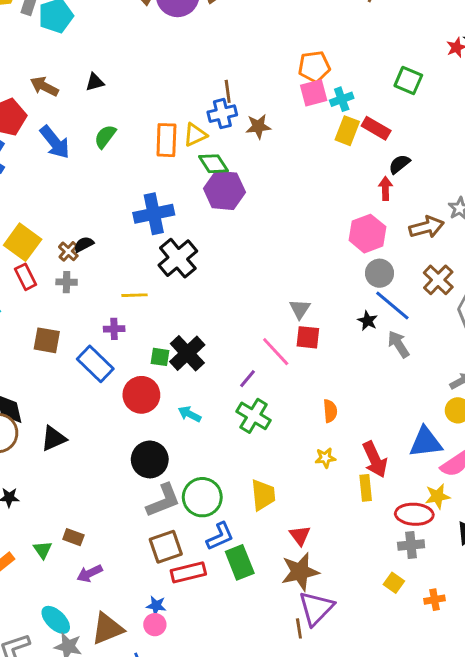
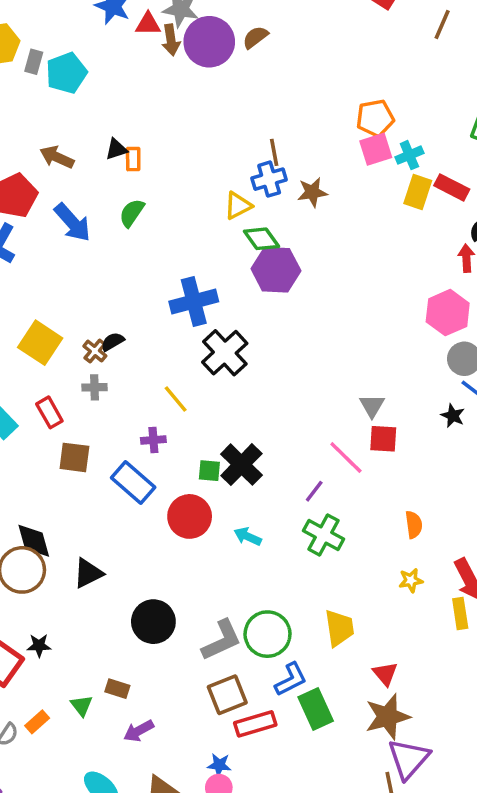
orange rectangle: (166, 140) -> (133, 159), moved, size x0.6
red rectangle: (25, 277) -> (49, 412), moved
yellow line: (134, 295) -> (176, 399), turned 55
black circle: (150, 459) -> (153, 622), moved

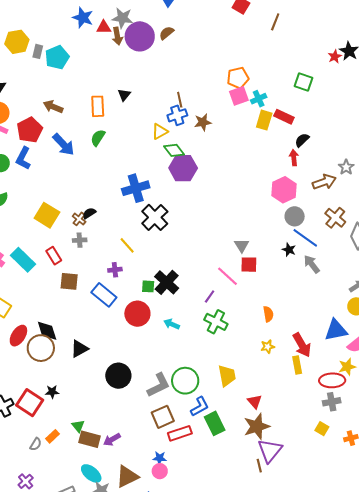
black triangle: (116, 149) -> (124, 95), moved, turned -32
orange rectangle: (133, 159) -> (98, 106), size x1.5
brown rectangle: (117, 689) -> (90, 439), moved, size x1.5

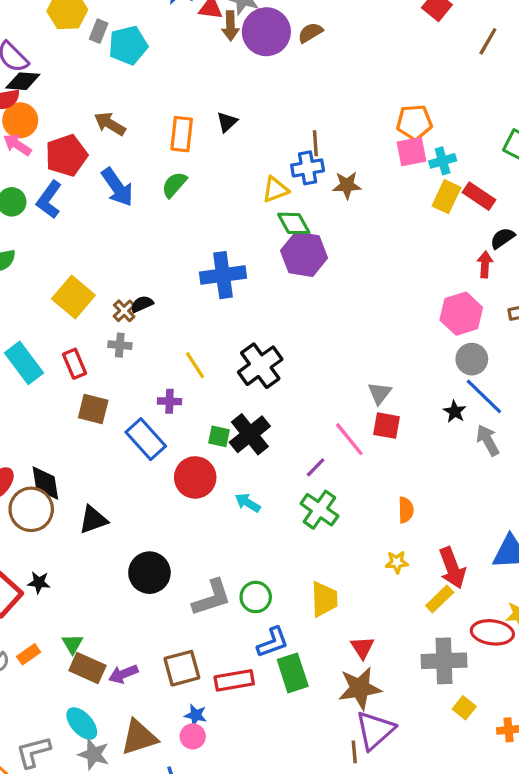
black cross: (155, 217) -> (260, 366), moved
yellow rectangle: (297, 365) -> (440, 599), turned 48
green circle: (185, 381) -> (256, 597), size x0.7
gray cross: (332, 402) -> (444, 661), moved, size x1.5
brown square: (163, 417) -> (182, 668), moved

